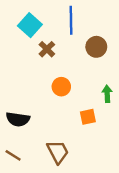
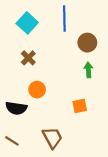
brown cross: (47, 49) -> (28, 58), moved
orange circle: (61, 87) -> (37, 90), moved
green arrow: (107, 94) -> (88, 70), moved

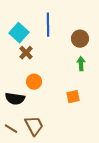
blue line: (64, 19) -> (48, 25), moved
cyan square: (27, 23) -> (19, 33), moved
brown trapezoid: (52, 138) -> (34, 126), moved

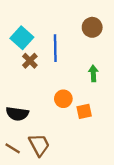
blue line: (48, 25) -> (55, 48), moved
brown circle: (80, 39) -> (92, 27), moved
orange circle: (34, 82) -> (63, 99), moved

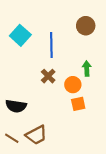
brown cross: (30, 61) -> (48, 76), moved
orange circle: (63, 99) -> (73, 85), moved
brown trapezoid: (39, 145) -> (36, 135), turned 90

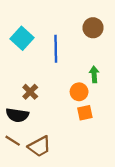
brown cross: (48, 76) -> (30, 92), moved
brown line: (12, 138) -> (13, 141), moved

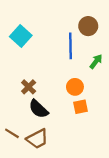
blue line: (56, 49) -> (71, 46), moved
green arrow: (94, 74) -> (96, 61), moved, turned 40
black semicircle: (17, 115) -> (38, 109), moved, turned 35

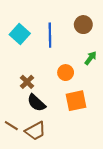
blue line: (71, 46) -> (50, 35), moved
orange circle: (75, 87) -> (66, 73), moved
orange square: (80, 107) -> (76, 101), size x1.5

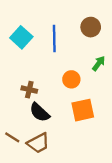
brown cross: (27, 82) -> (29, 90), turned -32

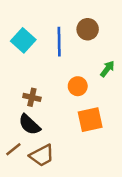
brown circle: (91, 27) -> (88, 29), moved
black semicircle: (40, 112) -> (29, 125), moved
brown line: (12, 137) -> (13, 149), turned -70

